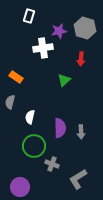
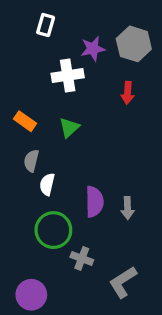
green triangle: (64, 80) -> (69, 128), moved
gray semicircle: (10, 102) -> (31, 161), moved

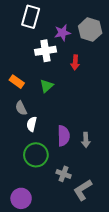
white rectangle: (46, 25) -> (31, 17), size x1.5
red arrow: (128, 93) -> (75, 62), moved
gray semicircle: (31, 161) -> (21, 108), turned -40
gray cross: (82, 258) -> (64, 174), moved

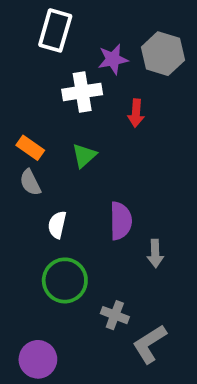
gray semicircle: (21, 108) -> (30, 182), moved
purple semicircle: (64, 136) -> (121, 221), moved

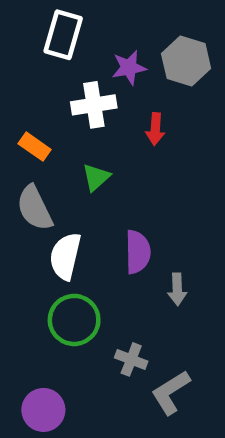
orange rectangle: (30, 148) -> (35, 147), moved
gray semicircle: (30, 182) -> (35, 208), size x1.5
white semicircle: (57, 225) -> (65, 256), size x1.5

